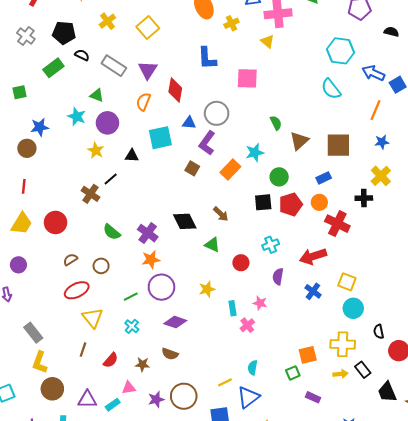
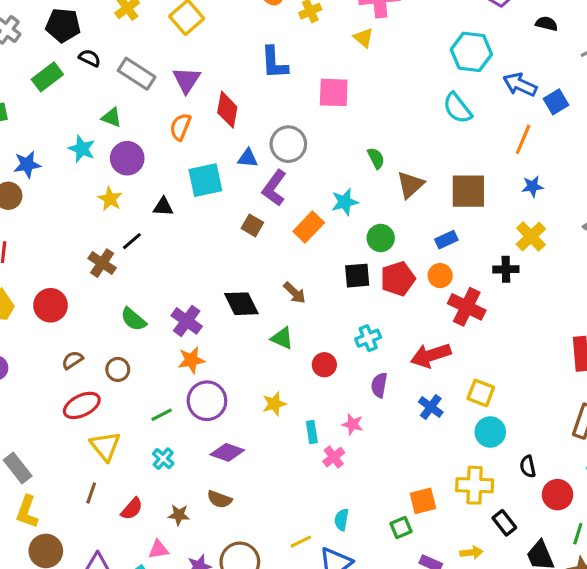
yellow arrow: (341, 374) -> (471, 553), moved

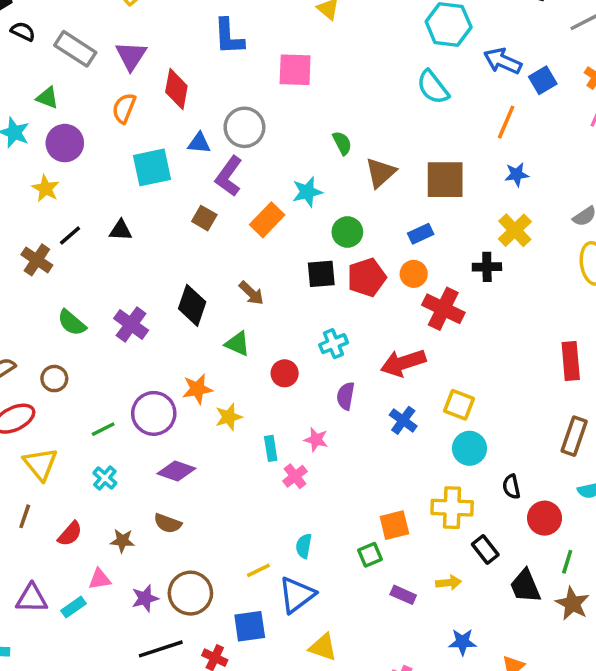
black triangle: (163, 207) -> (121, 230), moved
black diamond: (241, 304) -> (192, 305), turned 45
orange star: (191, 360) -> (197, 389), moved

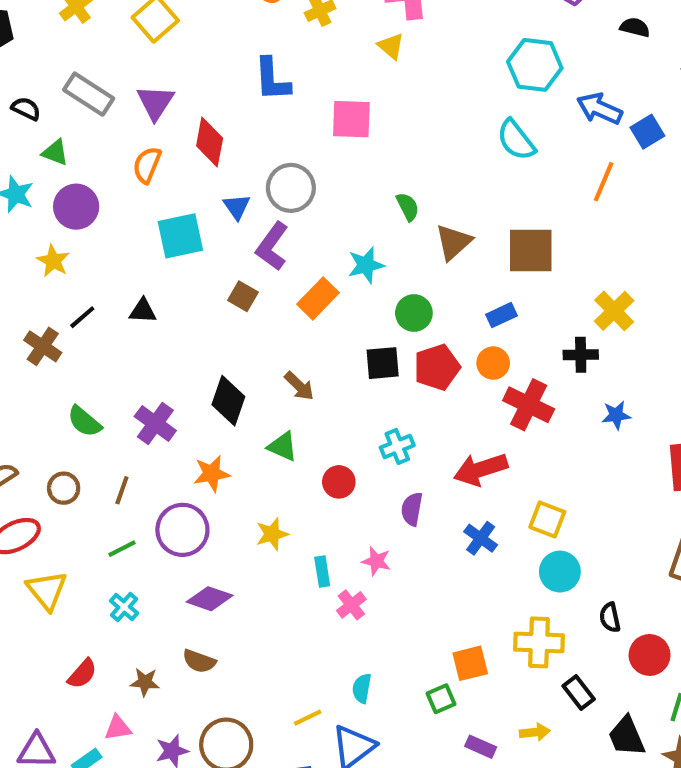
black semicircle: (23, 31) -> (26, 109), moved
blue triangle: (199, 143) -> (237, 207), turned 50
blue star: (517, 174) -> (616, 415), moved
orange star: (197, 389) -> (212, 474), moved
brown line: (25, 516) -> (122, 490), moved

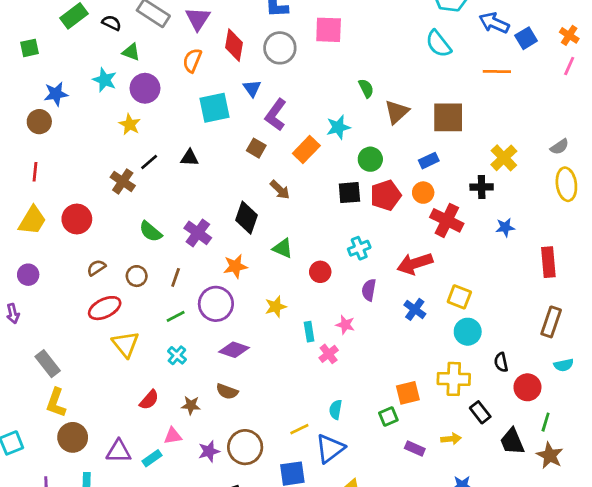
orange line: (604, 182) -> (497, 72), turned 68
gray circle: (291, 188) -> (280, 48), moved
brown arrow: (299, 386) -> (280, 190), moved

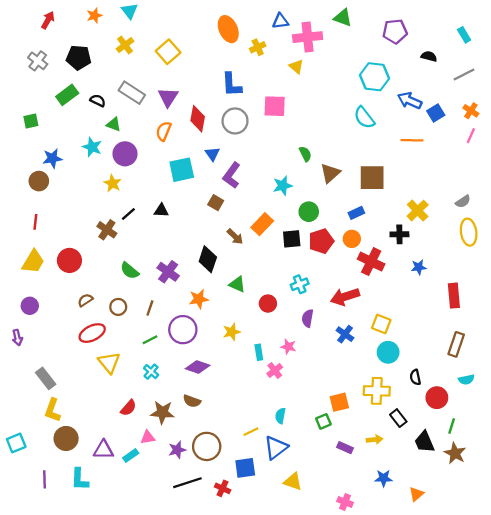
orange rectangle: (306, 149) -> (262, 224), moved
brown star: (191, 405) -> (162, 412), size x1.5

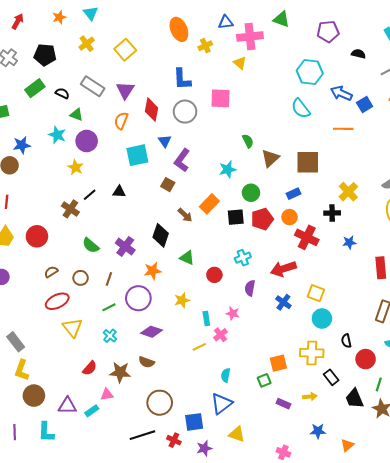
yellow line: (251, 432) -> (199, 347), moved
purple star: (177, 450) -> (204, 448), moved

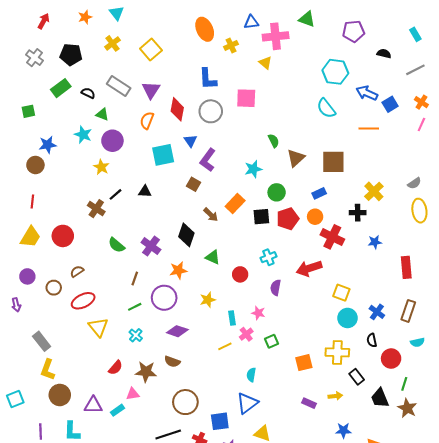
brown circle: (81, 278) -> (54, 288), moved
blue cross: (283, 302) -> (377, 312), moved
green square: (264, 380) -> (272, 341), moved

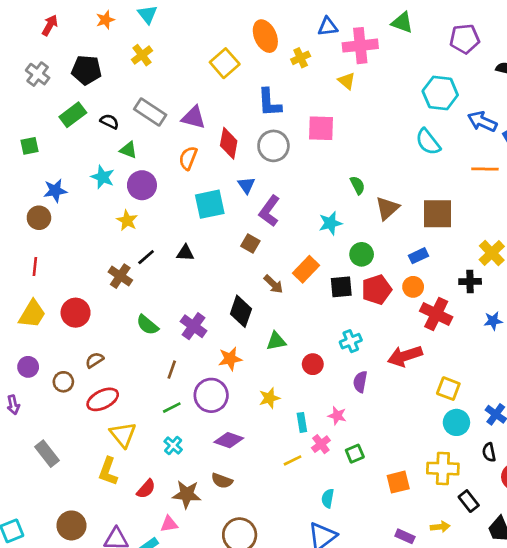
yellow square: (151, 50) -> (225, 63), moved
purple triangle: (151, 90) -> (193, 117), turned -48
green triangle: (213, 257) -> (276, 341), turned -35
yellow L-shape: (48, 370) -> (108, 471), moved

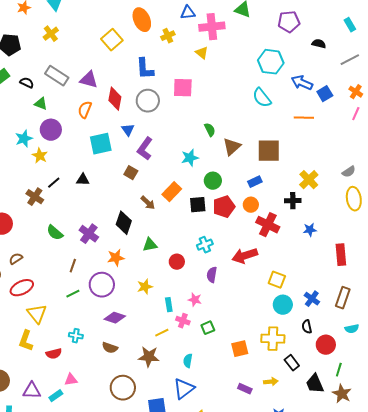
cyan star: (103, 177) -> (24, 139), moved, turned 30
pink cross: (321, 444) -> (183, 321), turned -32
cyan cross: (173, 445) -> (76, 336), moved, turned -32
red semicircle: (146, 489) -> (54, 354), turned 35
brown star: (187, 494) -> (149, 357), moved

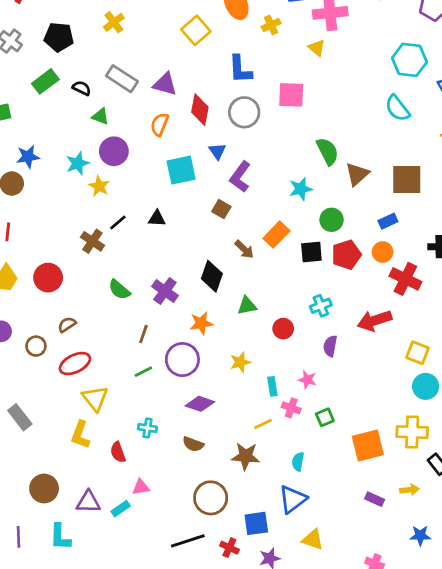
green semicircle: (210, 130) -> (328, 151), size x1.5
orange square: (240, 349) -> (368, 445), size x1.4
red semicircle: (54, 354) -> (118, 452), turned 84

